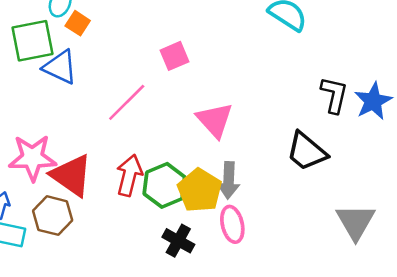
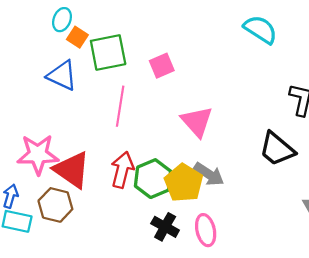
green square: (32, 41) -> (108, 52), moved
pink line: (127, 102) -> (120, 106), turned -36
gray arrow: (229, 180) -> (209, 174), turned -60
pink ellipse: (232, 224) -> (206, 230), moved

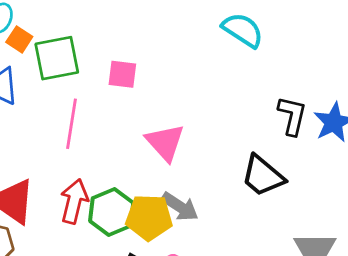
pink square: (162, 66) -> (122, 74), turned 30
yellow pentagon: (184, 183) -> (149, 217), turned -30

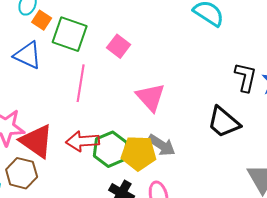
green square: (57, 58) -> (70, 34), turned 30
pink square: (122, 74) -> (119, 46), turned 30
red arrow: (74, 201) -> (83, 141), turned -108

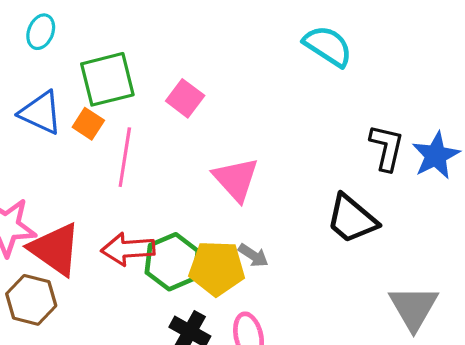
orange square: (42, 20) -> (88, 124), moved
green square: (70, 34) -> (107, 79), turned -33
gray arrow: (162, 145) -> (253, 255), size x0.7

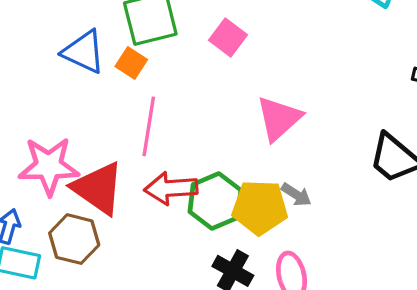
pink line: (125, 157) -> (149, 126), moved
pink triangle: (236, 179) -> (279, 118), turned 30

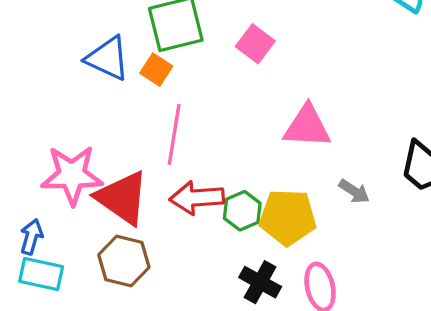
pink triangle: (279, 118) -> (307, 126), turned 45
gray arrow: (296, 195) -> (354, 191), moved
green hexagon: (215, 201) -> (242, 211), size x0.7
brown hexagon: (74, 239) -> (124, 261), moved

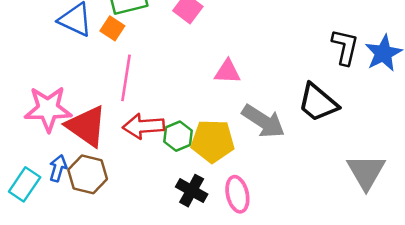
pink triangle: (307, 126) -> (227, 72), size x0.7
gray arrow: (354, 191) -> (263, 121), size x1.8
blue arrow: (31, 237) -> (58, 168), moved
cyan rectangle: (41, 274) -> (25, 184), turned -68

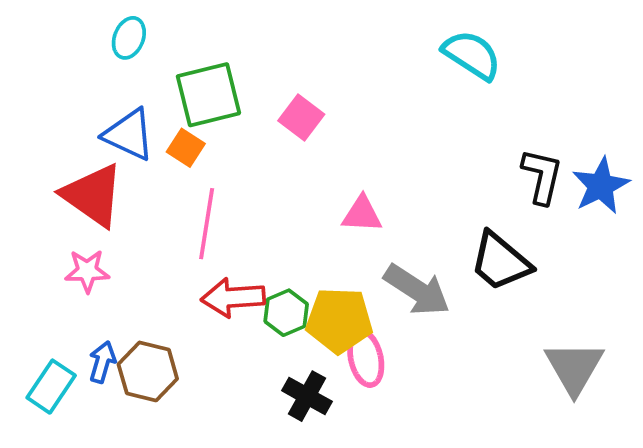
pink star: (48, 109) -> (87, 271), size x0.6
red triangle: (86, 126) -> (93, 195), moved
pink ellipse: (237, 194) -> (366, 358), moved

